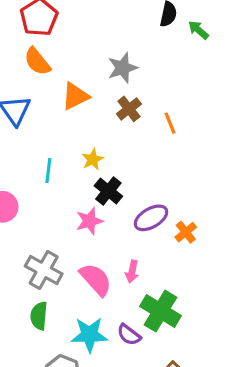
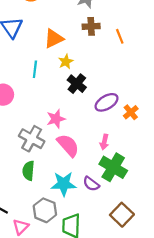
orange triangle: (75, 96) -> (54, 38), moved
brown cross: (129, 109) -> (91, 26), turned 35
pink star: (89, 221) -> (56, 119), moved
pink arrow: (132, 272) -> (104, 142), moved

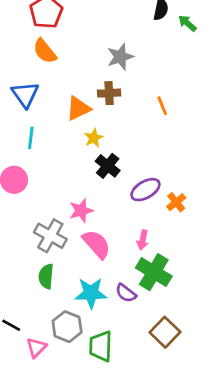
brown cross: (91, 26) -> (109, 93), moved
cyan line: (35, 69) -> (31, 138), moved

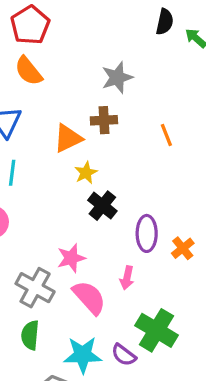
purple ellipse: (145, 190) -> (147, 233), turned -60
pink arrow: (143, 240) -> (127, 278), moved

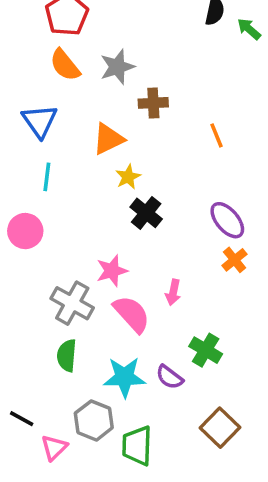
gray star: (117, 78) -> (117, 67), moved
brown cross: (104, 120) -> (153, 103), moved
purple ellipse: (147, 233) -> (227, 220), moved, turned -40
green cross: (156, 330) -> (206, 350), size x0.7

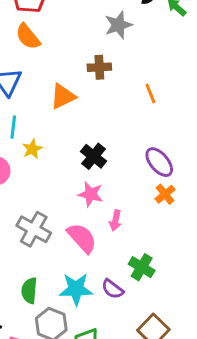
gray star: (117, 67) -> (118, 25), moved
yellow star: (128, 177) -> (32, 149), moved
pink star: (112, 271) -> (91, 194), moved, turned 30
green semicircle: (67, 355) -> (29, 291), moved

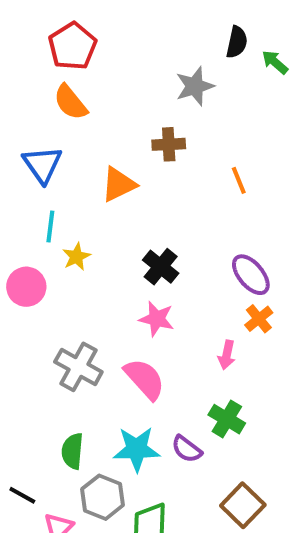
pink arrow: (115, 220) -> (227, 355), moved

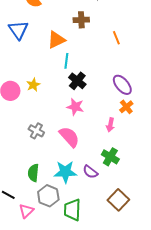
cyan line: (50, 227) -> (66, 61), moved
yellow star: (76, 257) -> (33, 85), moved
gray cross: (78, 367) -> (36, 131), size x0.7

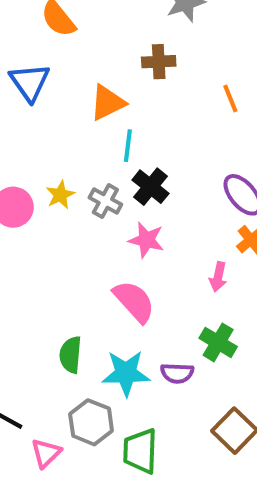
gray cross: (36, 131) -> (105, 201), moved
purple semicircle: (90, 172) -> (177, 373), turned -35
green semicircle: (33, 173) -> (71, 355), moved

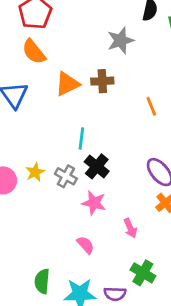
orange triangle: (107, 103) -> (67, 84), moved
pink arrow: (218, 277) -> (130, 228), moved, turned -36
pink semicircle: (134, 301) -> (86, 245), size x0.6

